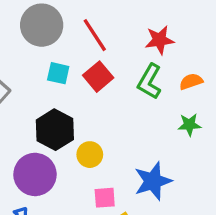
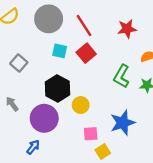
green L-shape: (150, 82) -> (122, 76), moved

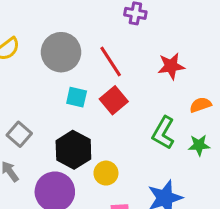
gray square: (19, 63) -> (19, 134), moved

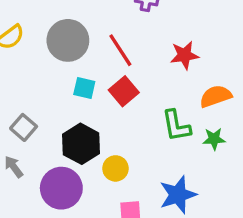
orange semicircle: (201, 105) -> (216, 96), size x1.4
green L-shape: (163, 133) -> (176, 126), turned -40

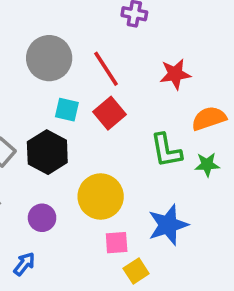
black hexagon: (81, 144) -> (47, 152), moved
yellow circle: (115, 168) -> (101, 197), size x1.6
purple circle: (61, 188) -> (42, 218), size x0.6

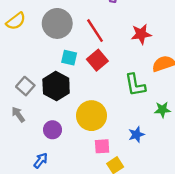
green star: (207, 165) -> (162, 110), moved
blue star: (168, 225) -> (136, 135), size x0.6

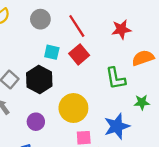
gray circle: (57, 23) -> (40, 19), size x0.7
blue star: (136, 135) -> (117, 126), size x1.6

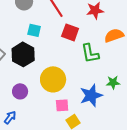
red square: (79, 54) -> (70, 32), moved, turned -30
green star: (142, 102) -> (113, 82), moved

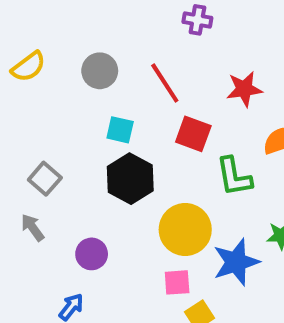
black hexagon: (23, 54) -> (130, 179), moved
yellow circle: (53, 79) -> (185, 230), moved

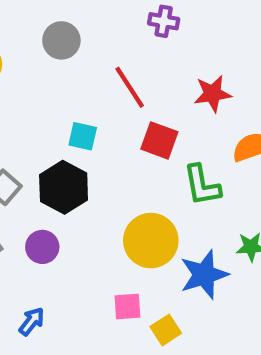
gray circle: (100, 71) -> (61, 40), moved
black hexagon: (130, 179) -> (64, 187), moved
purple circle: (92, 254) -> (42, 247), moved
pink square: (177, 282) -> (127, 307), moved

